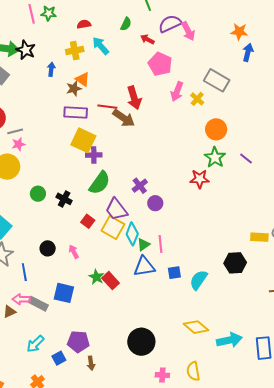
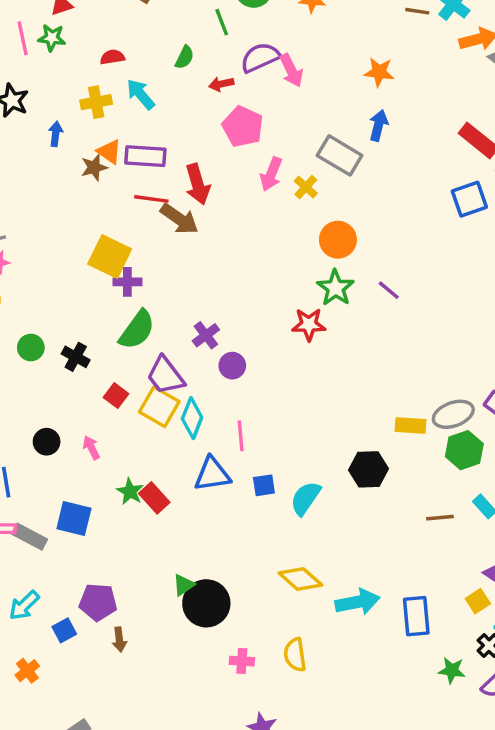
red arrow: (147, 39) -> (221, 84), turned -40
blue arrow: (248, 52) -> (378, 125), moved
purple rectangle: (76, 113) -> (145, 156), moved
green triangle: (143, 245) -> (184, 585), moved

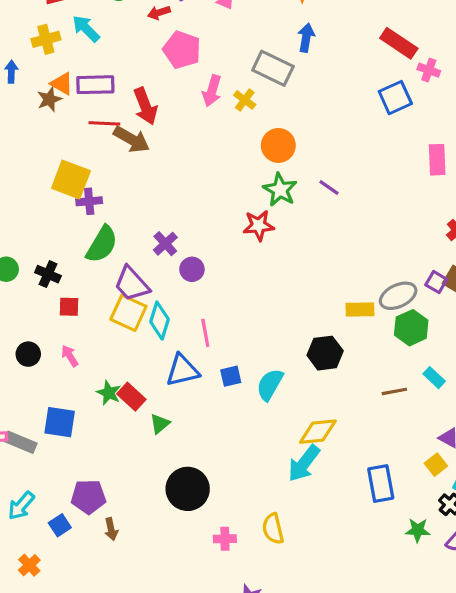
red square: (116, 396) -> (69, 307), moved, turned -30
yellow diamond: (300, 579) -> (318, 432), moved, turned -42
green triangle: (184, 585) -> (160, 424), moved
cyan arrow: (358, 602) -> (304, 463), moved, turned 144

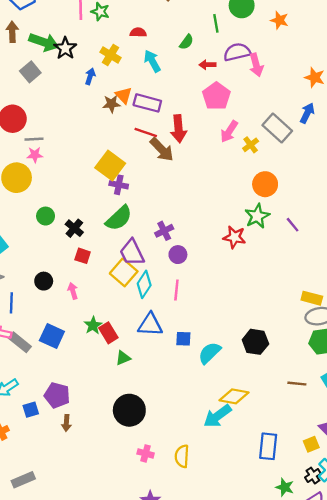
yellow cross: (46, 39) -> (110, 55), moved, turned 30
yellow rectangle: (360, 310) -> (312, 298), moved
pink line: (205, 333) -> (176, 290), moved

